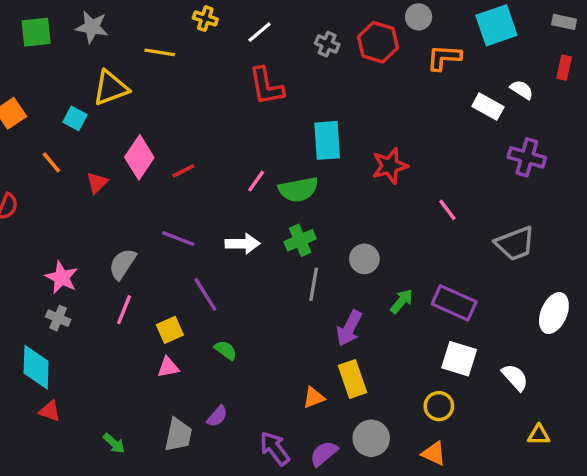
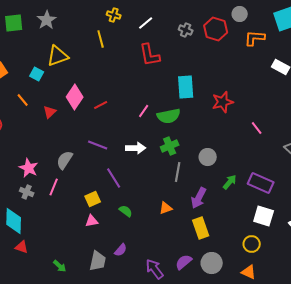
gray star: (92, 27) -> (47, 20), turned 30
yellow line: (160, 52) -> (101, 39), moved, turned 66
pink line: (124, 310) -> (54, 187), moved
orange triangle: (314, 398) -> (166, 208), moved
purple semicircle: (324, 453) -> (184, 262), moved

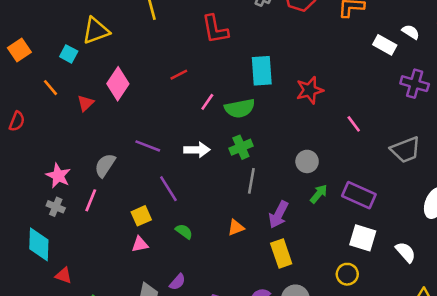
red line: (101, 105) -> (179, 75), moved
gray circle: (208, 157) -> (307, 161), moved
red triangle: (22, 247) -> (63, 275), moved

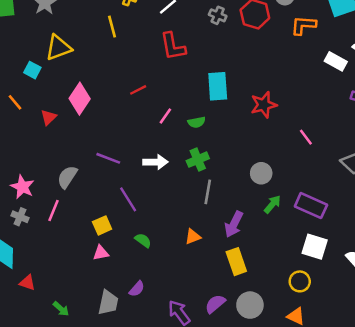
green semicircle: (240, 108) -> (197, 122), size x0.6

